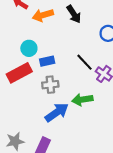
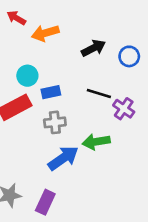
black arrow: (74, 14) -> (93, 48), moved, turned -84
black line: (85, 62) -> (99, 94), turned -30

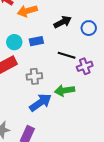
blue rectangle: (51, 92) -> (36, 41), moved
purple cross: (124, 109) -> (85, 66), turned 35

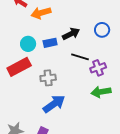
black arrow: (63, 22) -> (71, 34), moved
green arrow: (65, 90) -> (101, 92), moved

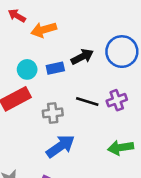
blue circle: (102, 30) -> (122, 52), size x1.6
black line: (80, 57) -> (87, 101), moved
green arrow: (101, 92) -> (121, 148), moved

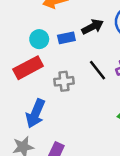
black line: (87, 101) -> (97, 70), turned 35
blue arrow: (60, 146) -> (35, 114), moved, turned 148

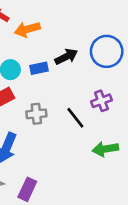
black line: (97, 70) -> (75, 118), moved

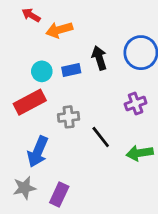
black arrow: (66, 57) -> (99, 58), turned -80
black line: (75, 118) -> (101, 137), moved

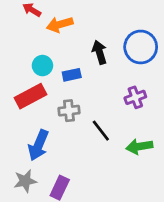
blue rectangle: (71, 70) -> (72, 75), moved

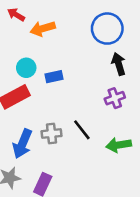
blue circle: (141, 47) -> (107, 29), moved
black arrow: (100, 52) -> (119, 64), moved
gray cross: (69, 111) -> (52, 134), moved

